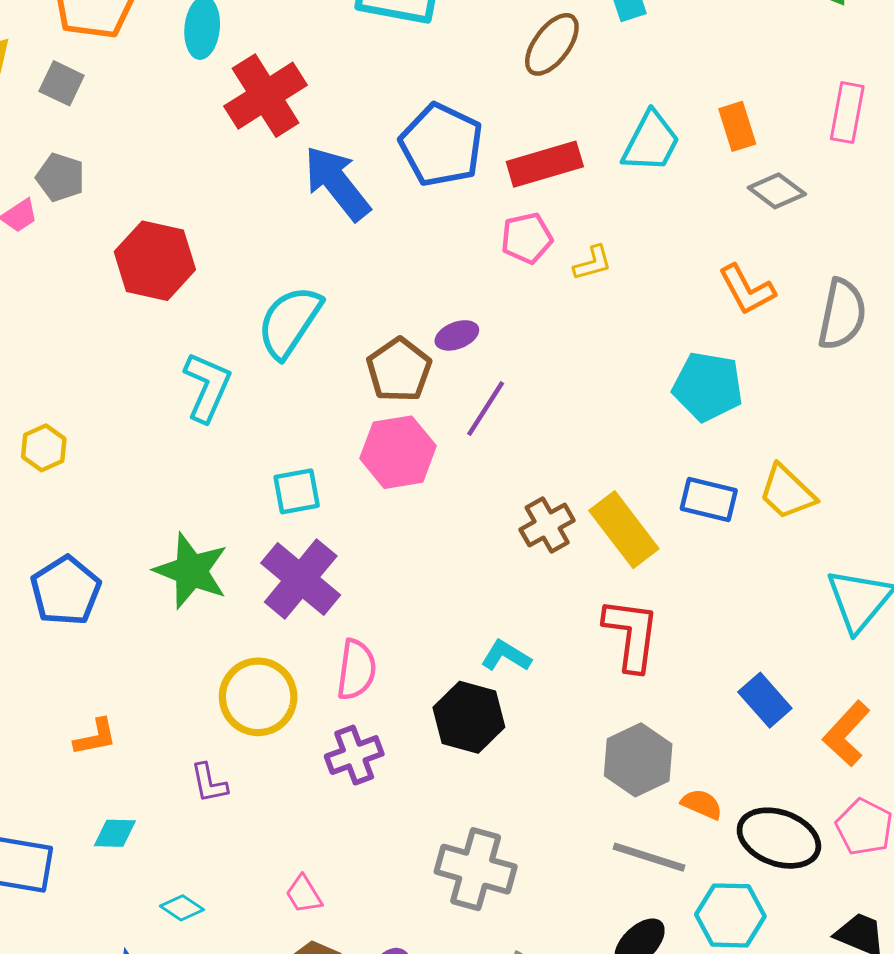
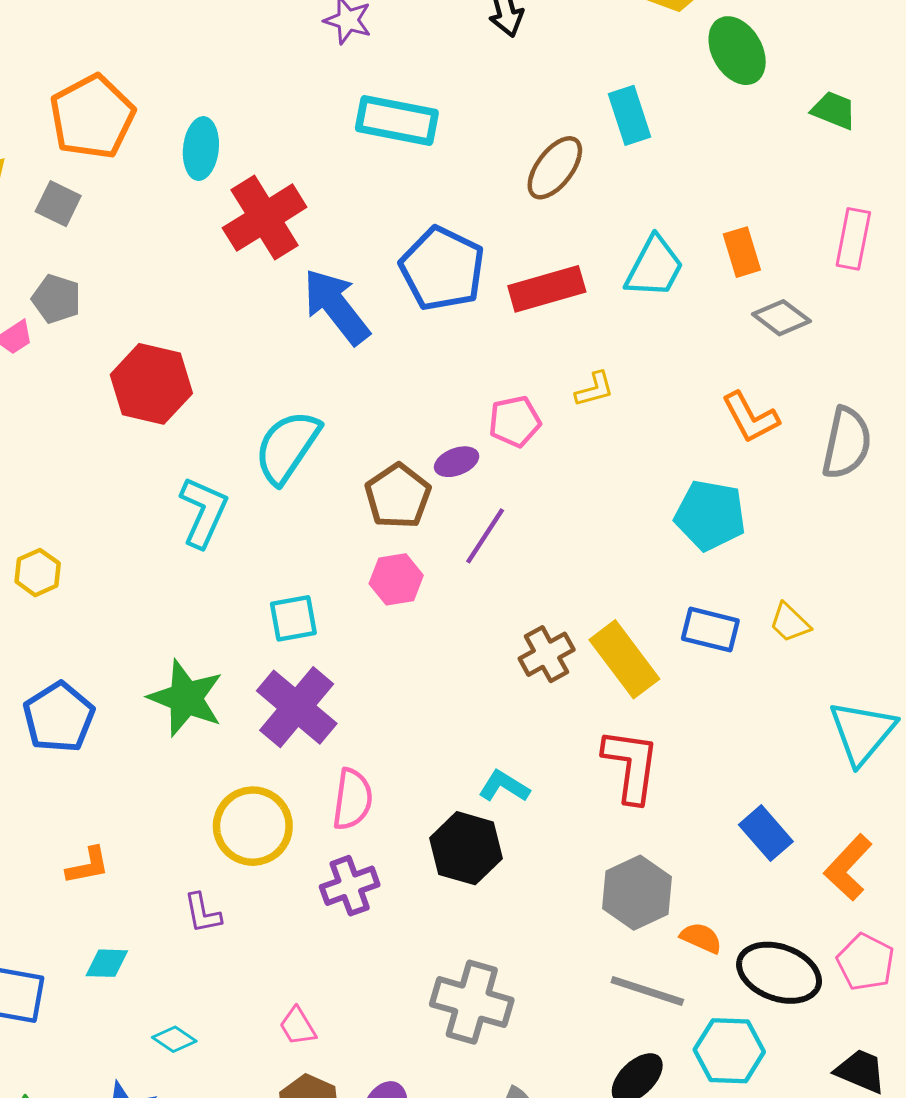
pink pentagon: (527, 238) -> (515, 421), moved
pink hexagon: (398, 452) -> (396, 579), size x0.7
yellow trapezoid: (787, 492) -> (790, 623), size x0.7

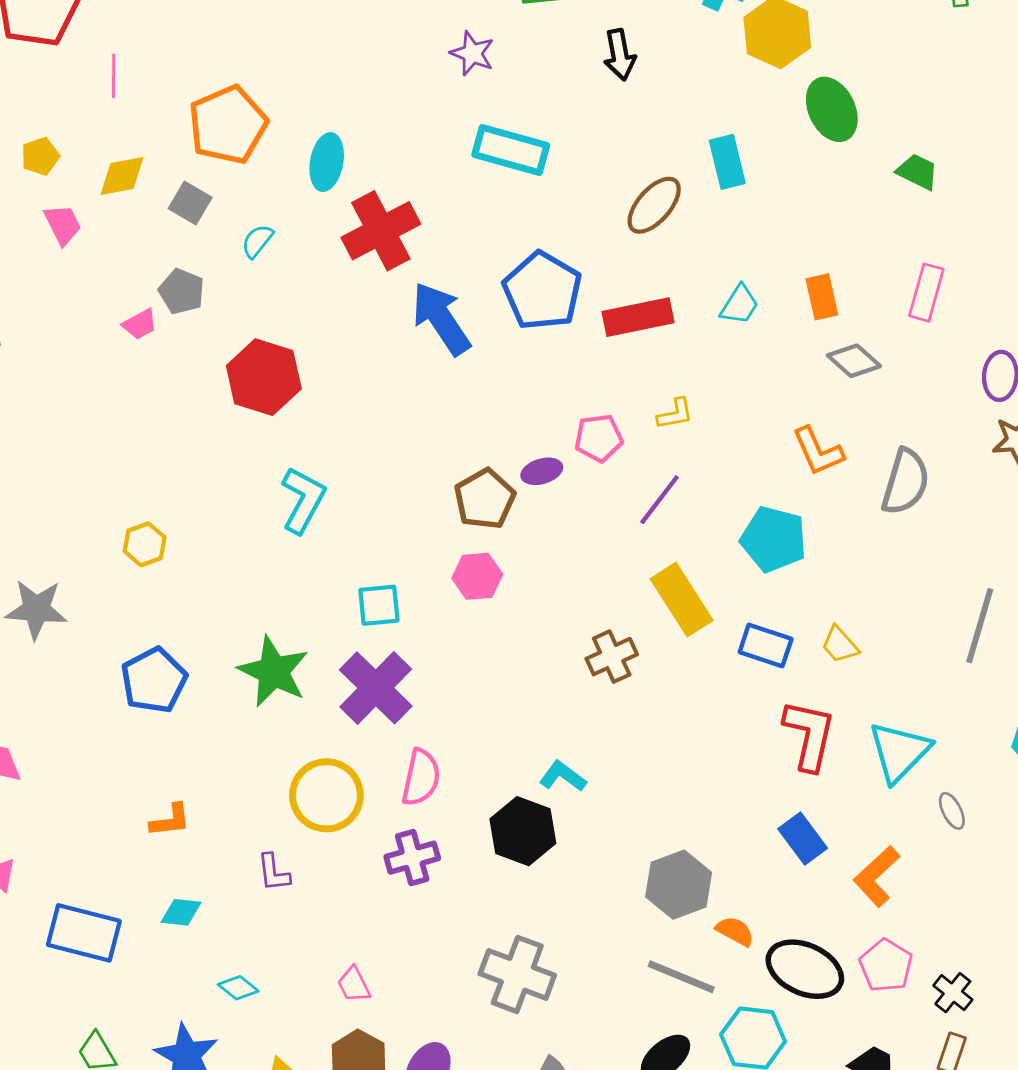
cyan trapezoid: (654, 267) -> (740, 305), size x0.7
cyan semicircle: (287, 447) -> (257, 241), moved, size x0.5
purple line: (485, 536) -> (660, 500), moved
yellow rectangle: (624, 659) -> (682, 600), moved
red L-shape: (631, 766) -> (809, 735), moved

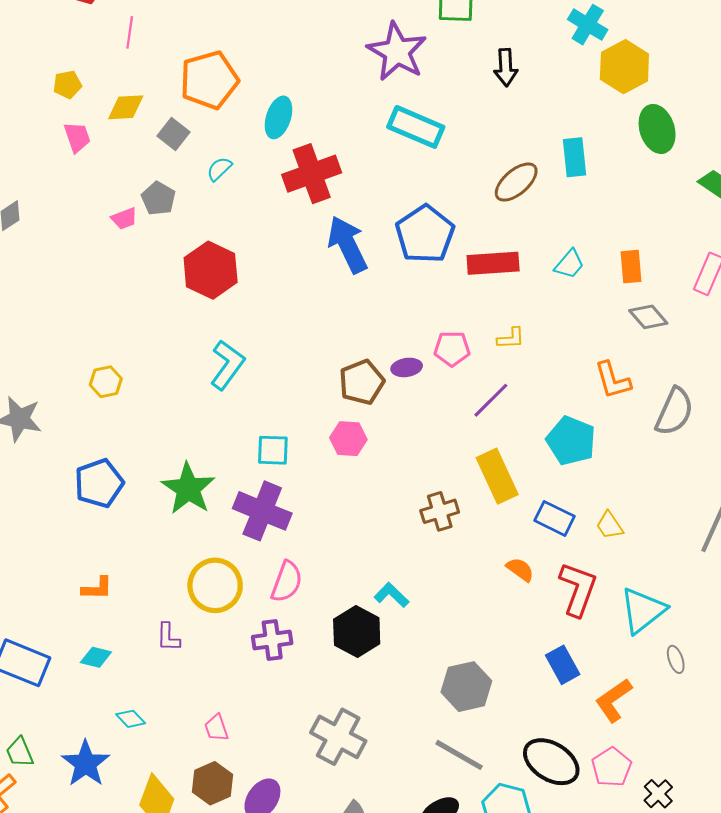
purple star: (472, 53) -> (397, 52), size x1.8
purple cross: (376, 688) -> (262, 511), turned -30
orange semicircle: (735, 931) -> (520, 569), moved

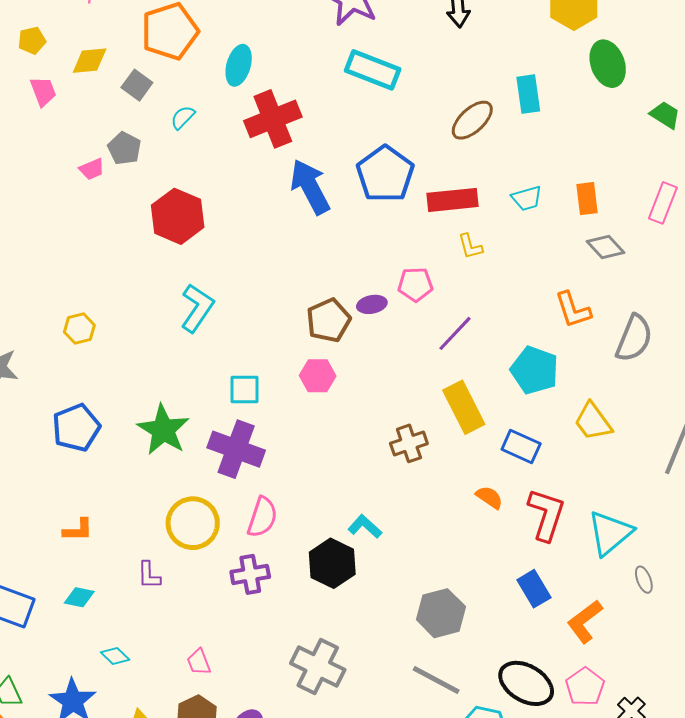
cyan trapezoid: (569, 264) -> (527, 198), turned 36
yellow L-shape: (511, 338) -> (470, 246), moved, turned 80
yellow trapezoid: (610, 525) -> (593, 422), moved, size x1.4

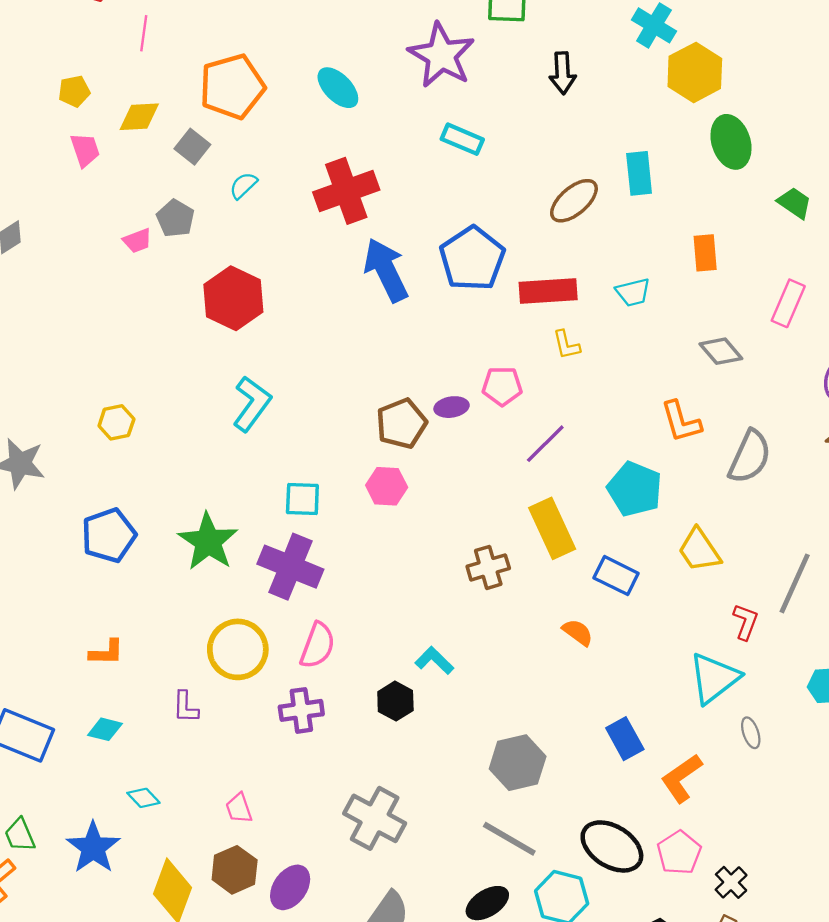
cyan ellipse: (239, 65) -> (338, 88), moved, turned -63
cyan rectangle: (373, 70) -> (462, 139), size x0.7
orange rectangle: (587, 199) -> (705, 253), moved
red L-shape: (546, 514) -> (746, 622), moved, size x0.6
black hexagon: (332, 563) -> (395, 701), size x0.7

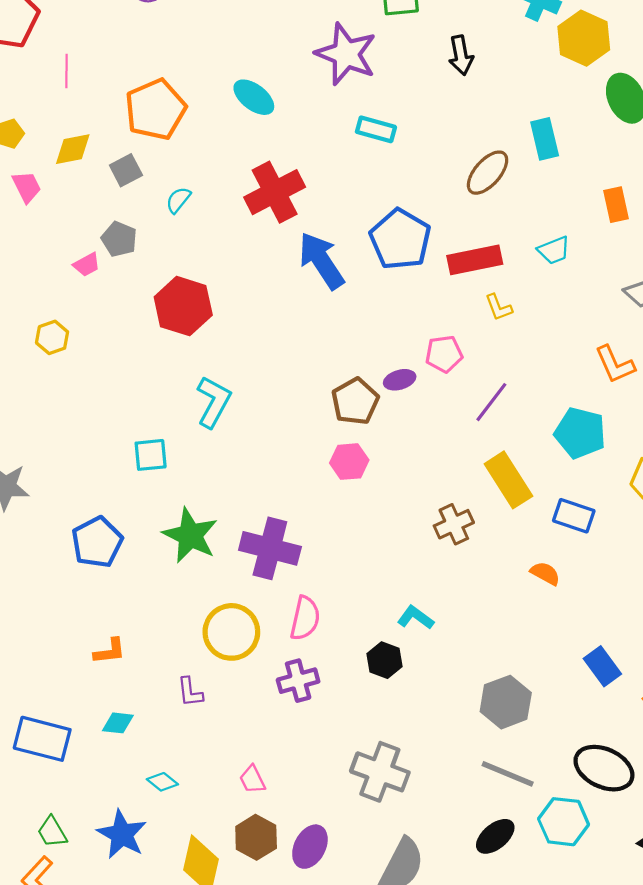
gray square: (192, 147) -> (126, 170), turned 32
yellow hexagon: (116, 422) -> (52, 337), moved
cyan square: (302, 499) -> (151, 455), moved

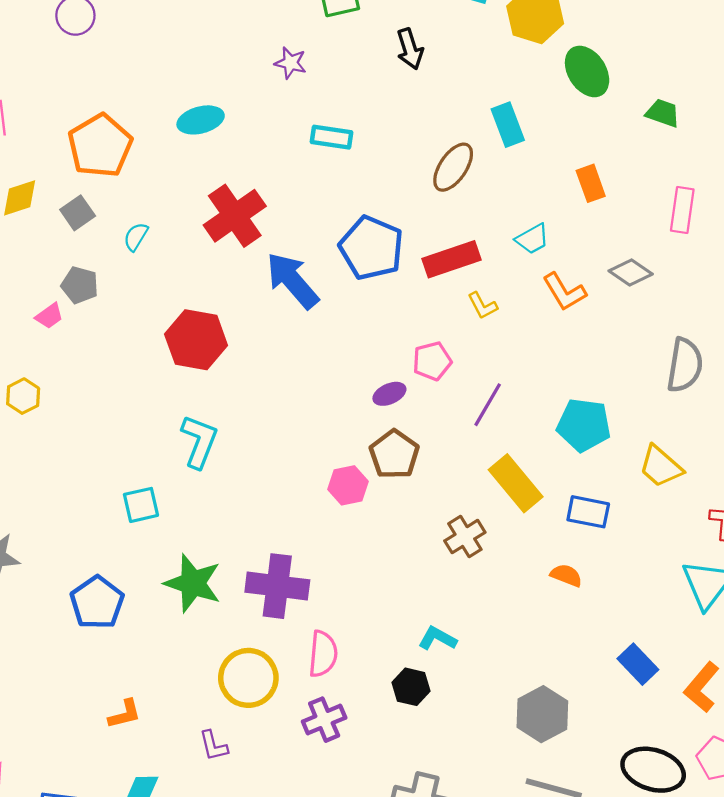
purple star: (346, 54) -> (291, 63), size x0.5
cyan ellipse: (254, 97) -> (201, 120), turned -45
red hexagon: (183, 306) -> (196, 340), moved
orange L-shape: (615, 364) -> (564, 292), moved
brown pentagon: (355, 401) -> (394, 454), moved

